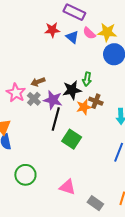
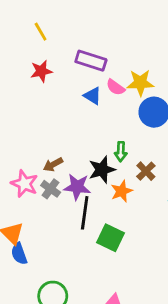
red star: (52, 30) -> (41, 71), moved
brown cross: (96, 101) -> (146, 171), moved, turned 32

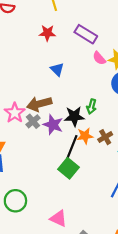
blue triangle: (93, 96) -> (57, 69), moved
brown arrow: (53, 164) -> (39, 104), size x1.6
brown cross: (146, 171) -> (105, 137), moved
black line: (85, 213) -> (72, 147), moved

